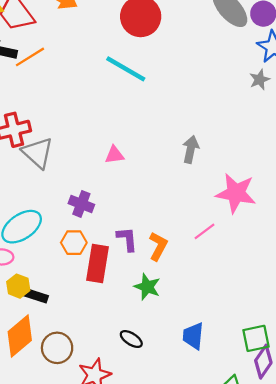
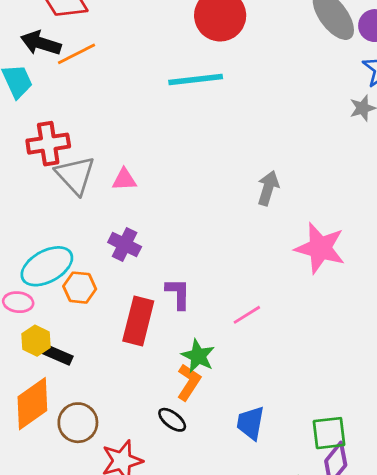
cyan line: (126, 69) -> (196, 80), turned -42
pink triangle: (114, 155) -> (124, 180), moved
pink line: (204, 231) -> (247, 315), moved
orange hexagon: (74, 243) -> (80, 288), moved
orange L-shape: (158, 246) -> (189, 382), moved

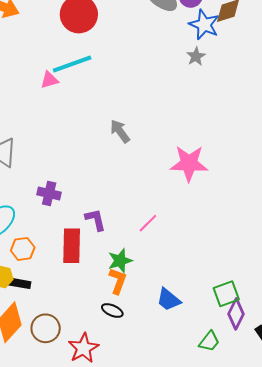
pink triangle: (124, 180) -> (49, 80), moved
gray arrow: (268, 188) -> (120, 131), moved, turned -40
orange hexagon: (80, 288) -> (23, 249), moved
green star: (198, 356) -> (120, 261), turned -30
blue trapezoid: (250, 423) -> (169, 300), turned -48

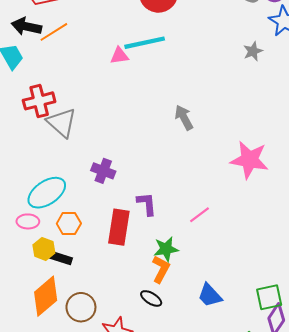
gray star: (196, 56) -> (253, 51), moved

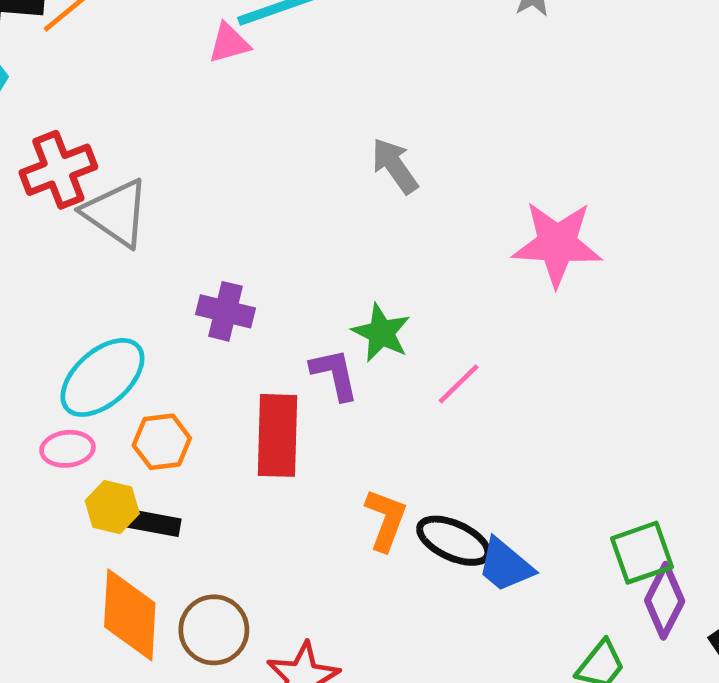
green star: (166, 249) -> (381, 333), moved, turned -30
orange diamond: (46, 296) -> (130, 615), turned -39
black ellipse: (151, 298) -> (454, 541), moved, size x1.4

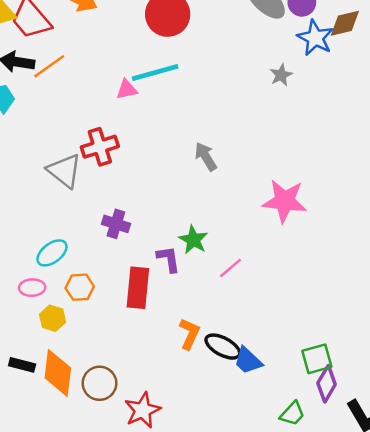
red cross: (58, 170) -> (100, 147), moved
cyan ellipse: (102, 377) -> (52, 253), size x0.7
black rectangle: (154, 523) -> (22, 365), moved

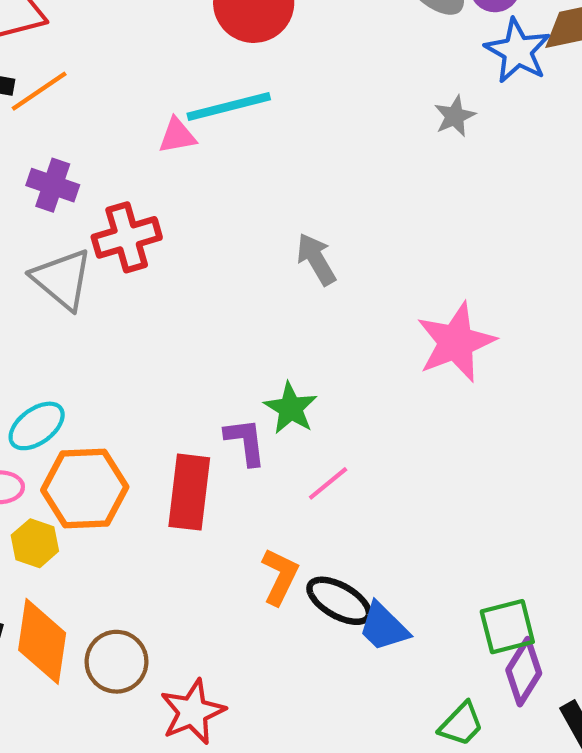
pink star: (285, 201) -> (456, 342), turned -30
purple cross: (116, 224) -> (53, 185), moved
pink line: (230, 268) -> (328, 483), moved
orange hexagon: (80, 287) -> (85, 488), size x1.6

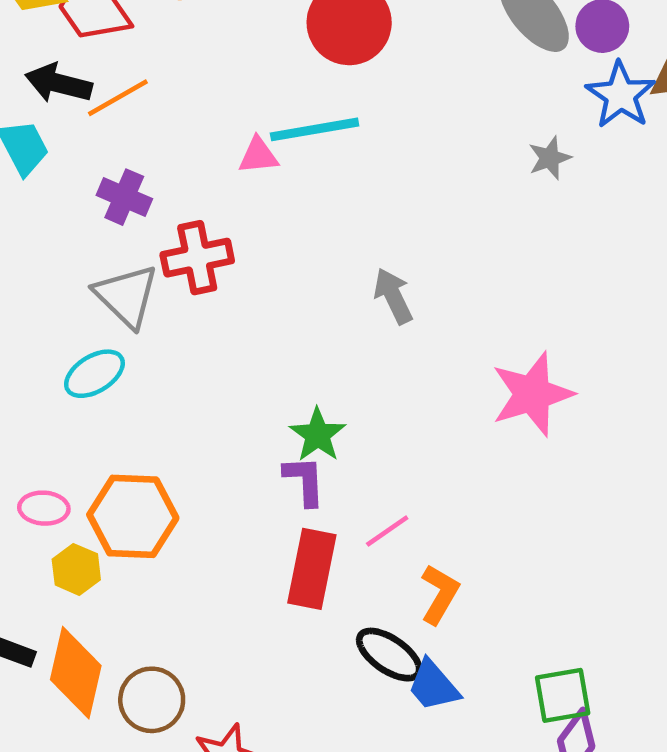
green star: (291, 408) -> (318, 435), moved
cyan ellipse: (37, 426) -> (94, 374), moved
red rectangle: (189, 492) -> (312, 569), moved
orange L-shape: (280, 577) -> (440, 594), moved

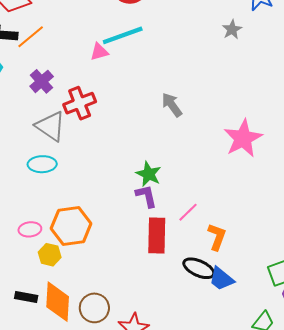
purple cross: (124, 197) -> (42, 81), turned 35
cyan ellipse: (94, 374) -> (42, 164), turned 40

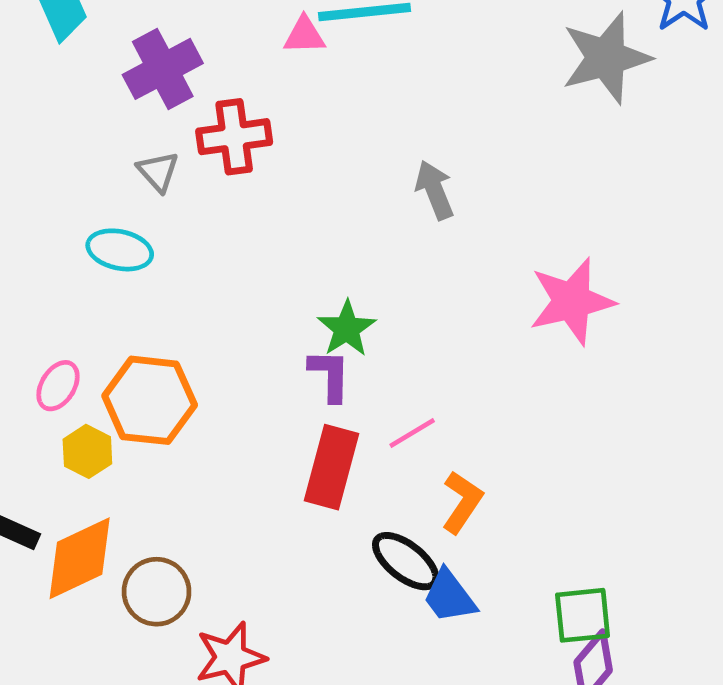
gray star: (232, 29) -> (606, 58), size x2.0
purple cross: (42, 81) -> (163, 69), size x1.4
gray triangle: (50, 126) -> (158, 172), size x0.6
pink ellipse: (30, 229) -> (58, 386), turned -65
orange diamond: (58, 302) -> (80, 558), turned 48

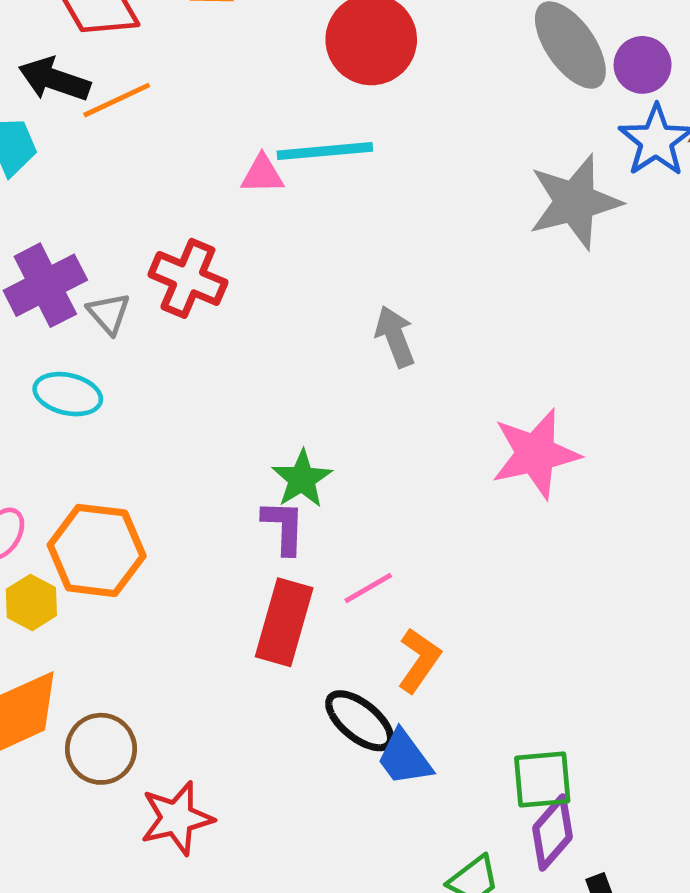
purple cross: (163, 69) -> (45, 285), moved
red cross: (234, 137) -> (188, 278), turned 30

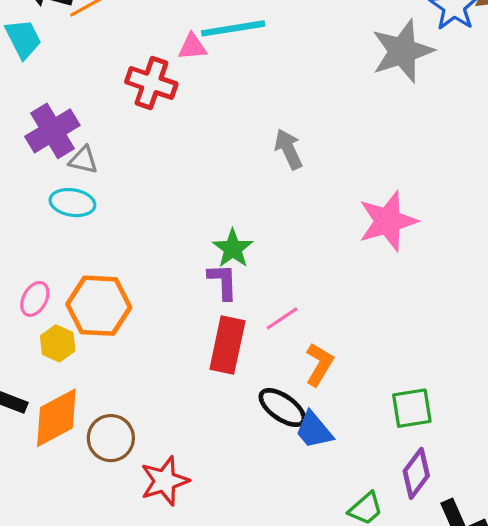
red cross: (188, 278) -> (151, 83), moved
gray triangle: (109, 313) -> (83, 160), moved, turned -32
green square: (542, 779) -> (412, 408), moved

